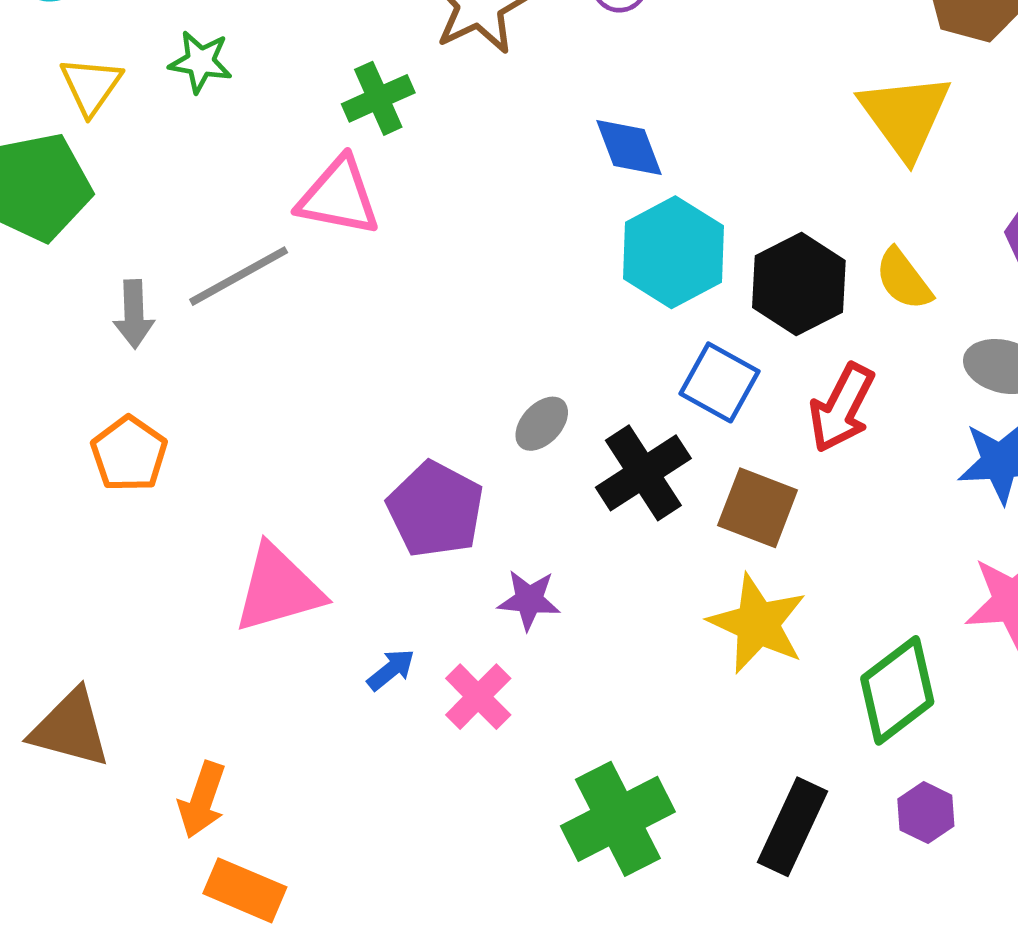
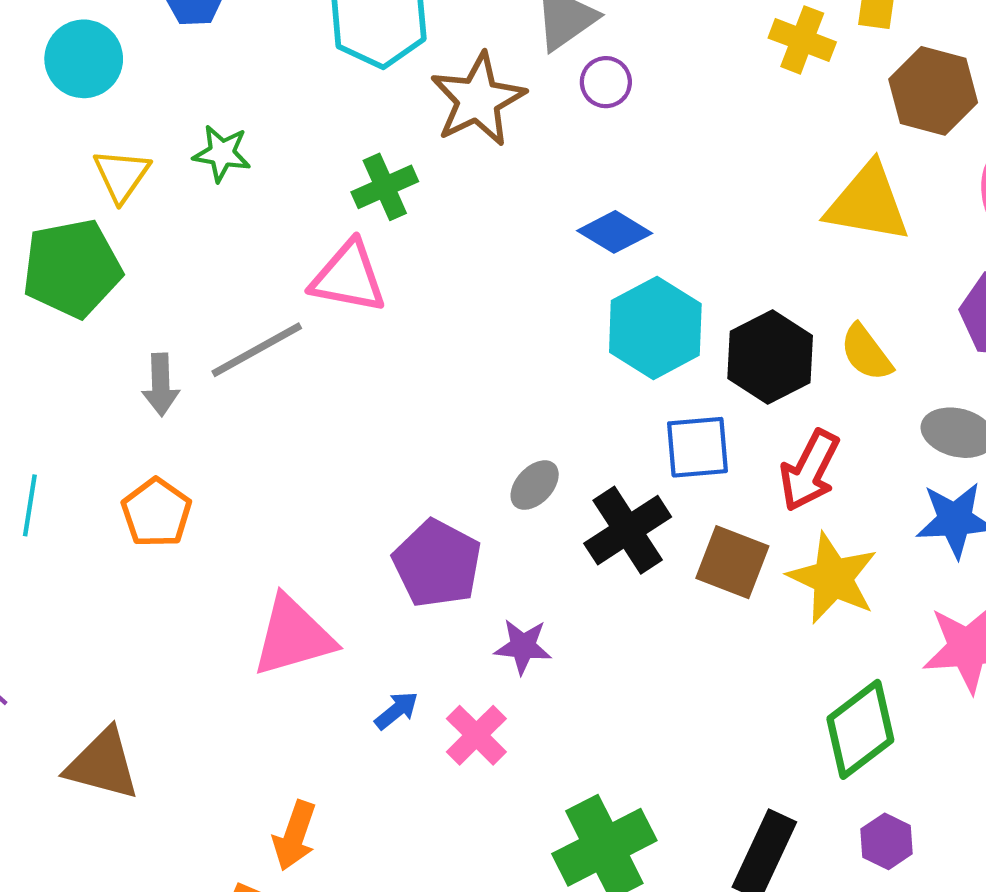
yellow triangle: (905, 116) -> (868, 203), turned -44
blue diamond: (629, 148) -> (615, 232), turned -38
blue square: (719, 382) -> (697, 447), turned -34
yellow star: (758, 624) -> (833, 578), moved
orange arrow: (202, 800) -> (295, 836), moved

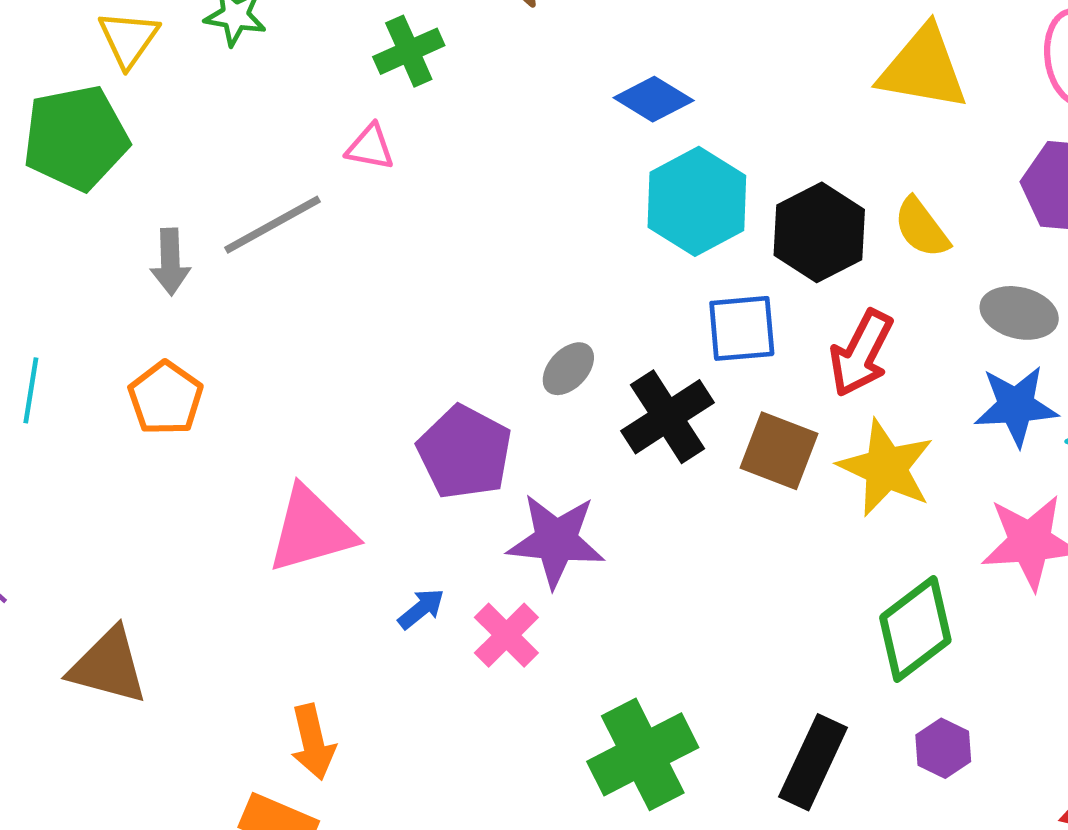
pink triangle: (348, 277) -> (370, 147), size x0.6
purple star: (523, 646) -> (556, 541), size x1.6
orange arrow: (295, 836) -> (313, 742), turned -32

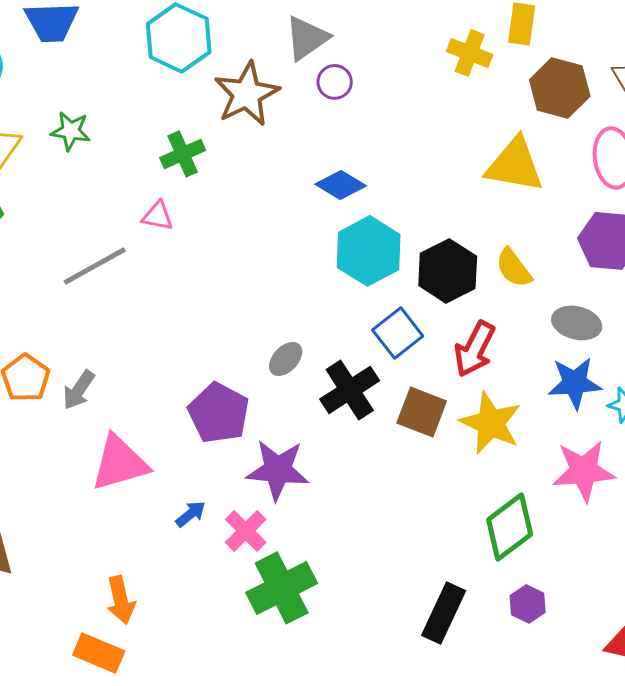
gray arrow: (170, 262) -> (79, 390), moved, turned 36
blue square: (742, 328) -> (398, 333), turned -33
green cross: (643, 754) -> (282, 588), moved

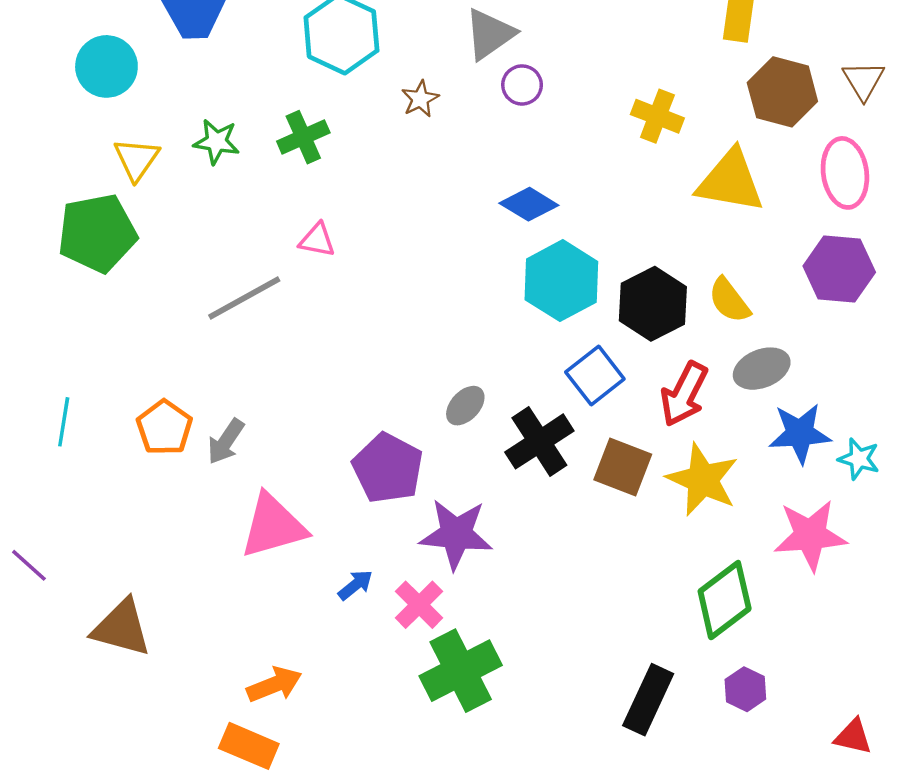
yellow cross: (470, 53) -> (657, 116), moved
brown star: (247, 94) -> (420, 99), size x0.5
green cross: (183, 154) -> (303, 137), moved
gray ellipse: (577, 323) -> (762, 369), moved, turned -36
orange arrow: (121, 600) -> (274, 685), turned -99

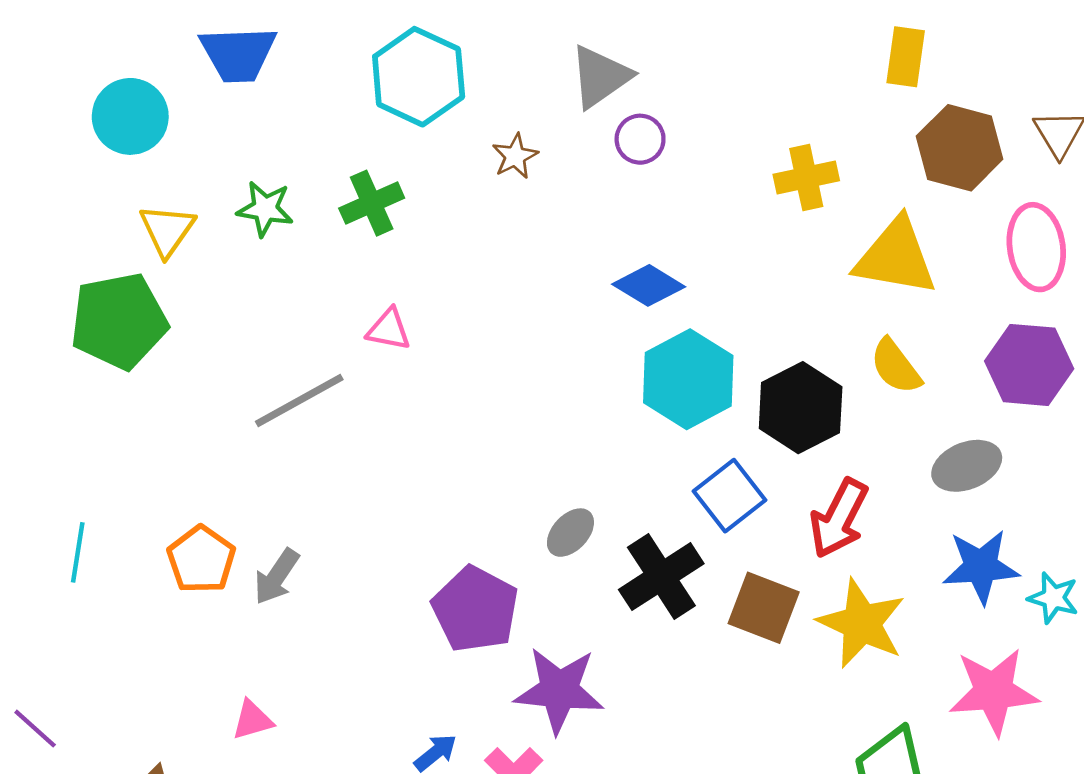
yellow cross: (657, 116) -> (806, 178), turned -33
yellow semicircle: (729, 300) -> (896, 366), moved
gray ellipse: (762, 369) -> (967, 466), moved
pink triangle: (273, 526) -> (252, 720), moved, size x0.5

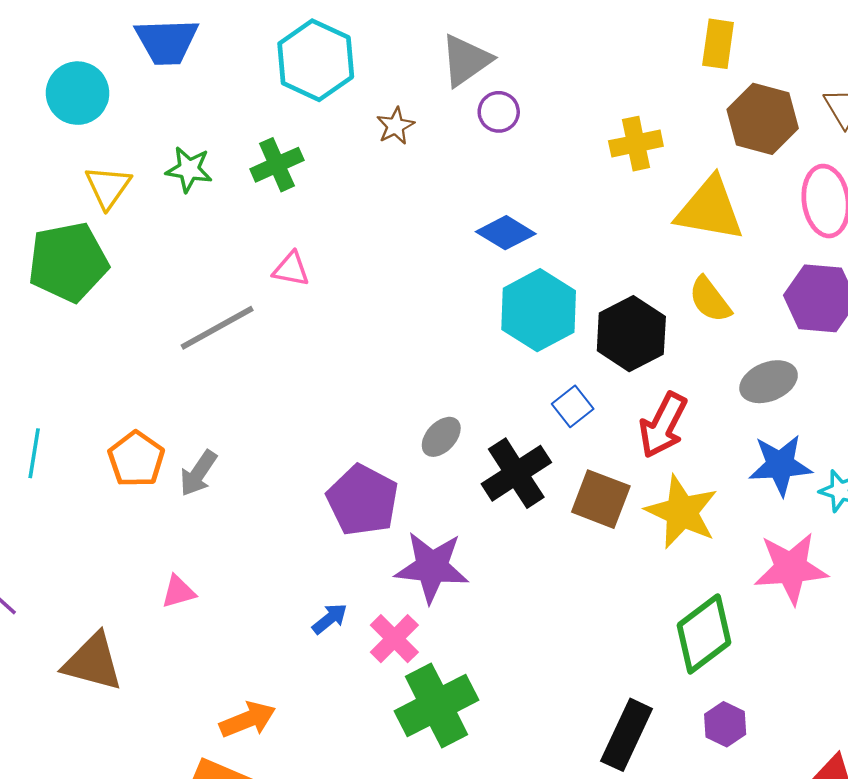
blue square: (730, 496) -> (573, 406), size x0.7

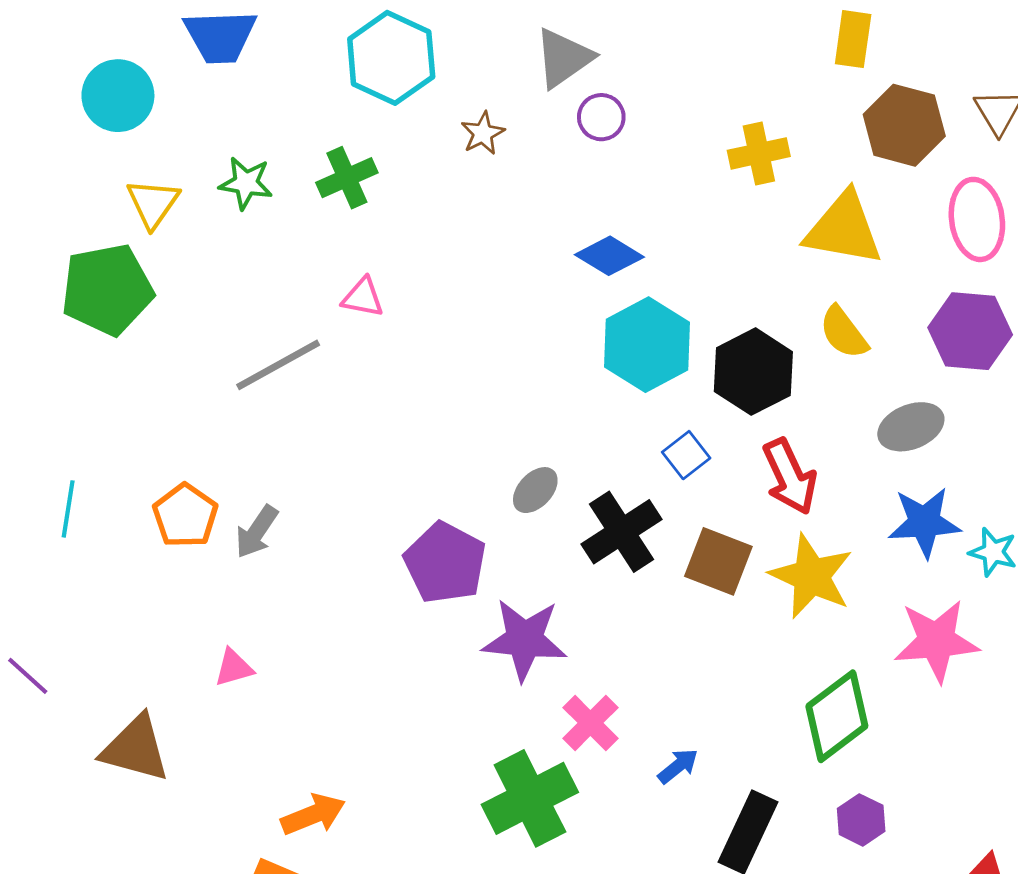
red arrow: (663, 425) -> (790, 477), turned -52
blue arrow: (330, 619) -> (678, 766), moved
pink cross: (394, 639) -> (590, 723), moved

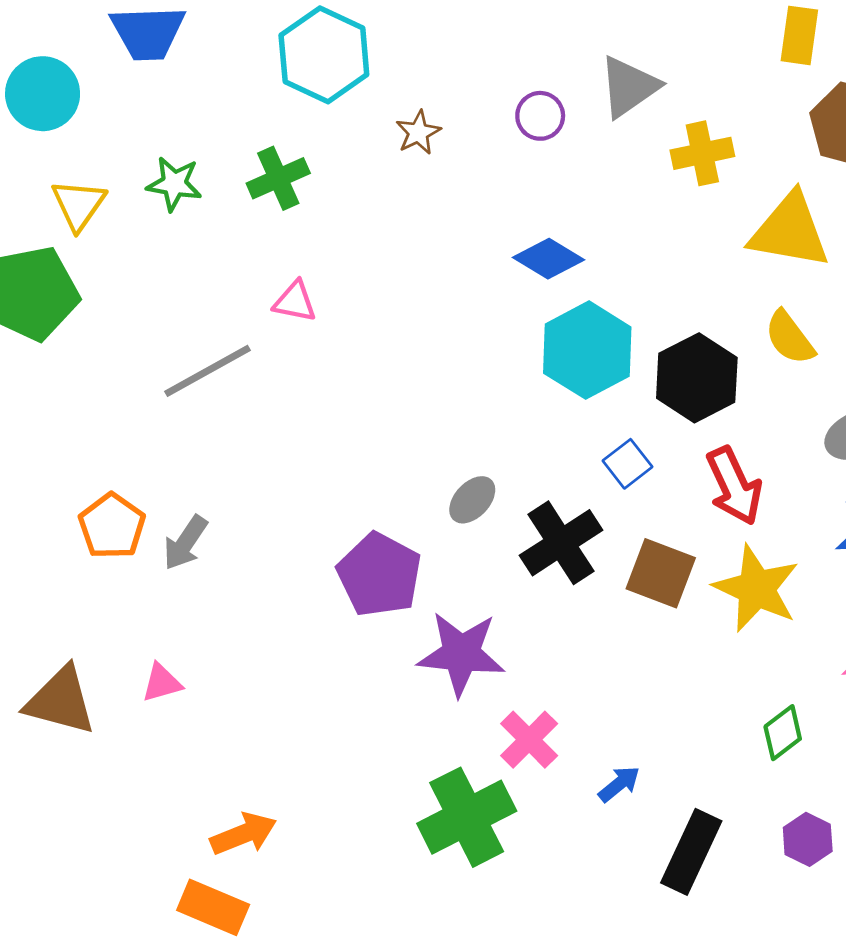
gray triangle: (564, 58) -> (629, 87), moved
green diamond: (837, 716) -> (783, 733), size x0.6
brown triangle: (135, 749) -> (61, 701), moved

